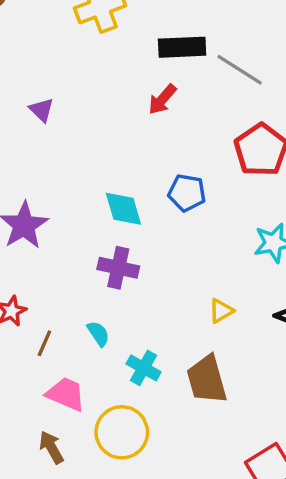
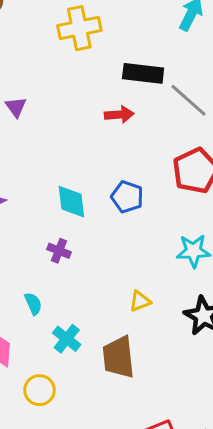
red arrow: (162, 99) -> (119, 115), turned -144
purple cross: (118, 268) -> (59, 251), size x0.7
yellow circle: (122, 432) -> (39, 390), size x0.7

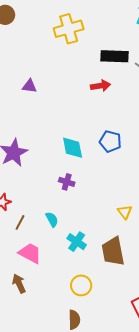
purple triangle: (16, 107) -> (29, 86), turned -42
yellow triangle: (140, 301) -> (125, 212), turned -42
yellow circle: (39, 390) -> (81, 285), moved

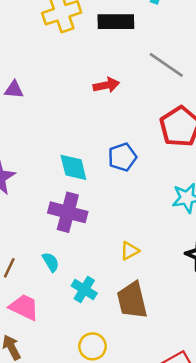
black rectangle: (115, 56) -> (116, 22), moved
blue pentagon: (110, 141) -> (122, 157), turned -30
purple cross: (67, 182) -> (68, 212), size x1.8
yellow triangle: (125, 212) -> (130, 251), moved, turned 42

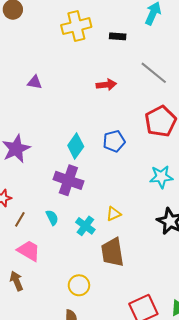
black rectangle: (116, 22) -> (118, 36), size x0.6
cyan diamond: (73, 167) -> (76, 146), turned 45
cyan cross: (84, 289) -> (85, 226), moved

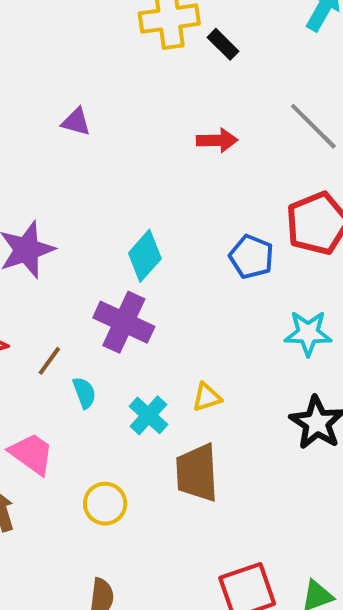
black rectangle: (118, 36) -> (223, 44), moved, turned 35
blue pentagon: (114, 141) -> (251, 257), moved, turned 30
brown line: (20, 219) -> (49, 361), moved
yellow circle: (79, 285) -> (105, 504), moved

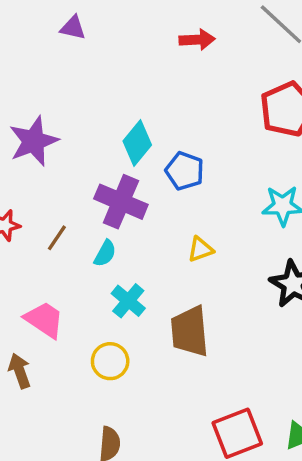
blue pentagon: (251, 257) -> (185, 171), moved
cyan semicircle: (84, 393) -> (105, 253), moved, turned 52
yellow triangle: (207, 397) -> (200, 249), moved
cyan cross: (148, 415) -> (128, 301), moved

